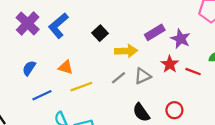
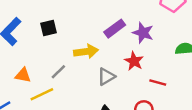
black square: (100, 33) -> (49, 28), moved, turned 35
red line: (193, 72) -> (158, 82), moved
gray line: (119, 78) -> (58, 72), moved

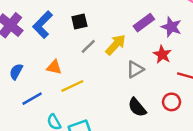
yellow arrow: (86, 51) -> (116, 45), turned -40
gray line: (58, 72) -> (88, 46), moved

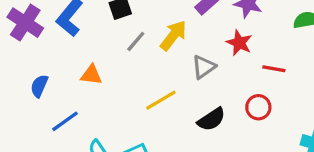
yellow line: (72, 86) -> (161, 100), moved
black semicircle: (137, 107) -> (211, 119), turned -78

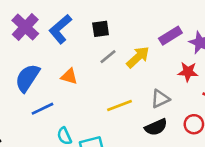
red star: (239, 43) -> (188, 72), turned -30
gray triangle: (204, 67) -> (160, 99), moved
blue semicircle: (39, 86) -> (27, 78), size x1.6

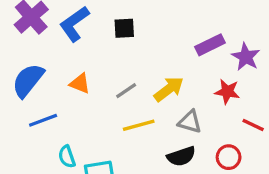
gray line: (108, 57) -> (126, 91), moved
yellow arrow: (138, 57) -> (169, 89), moved
gray triangle: (160, 99) -> (190, 122), turned 36

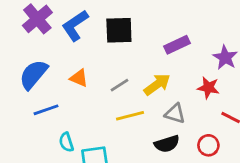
black square: (124, 28) -> (119, 30), size x1.5
purple rectangle: (210, 45) -> (177, 45), moved

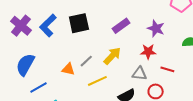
orange triangle: (79, 78) -> (68, 69), moved
gray triangle: (175, 114) -> (139, 74), moved

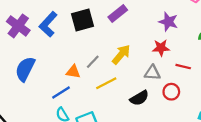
purple rectangle: (121, 26) -> (118, 13), moved
blue line: (38, 87) -> (61, 93), moved

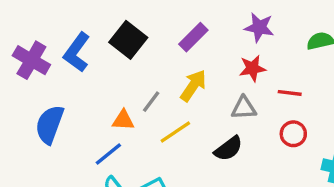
purple rectangle: (118, 13) -> (193, 37), moved
black square: (82, 20) -> (128, 40), turned -30
red circle: (171, 92) -> (293, 134), moved

